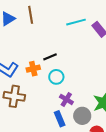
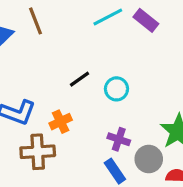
orange cross: (33, 69) -> (61, 122), moved
cyan circle: (56, 77) -> (116, 89), moved

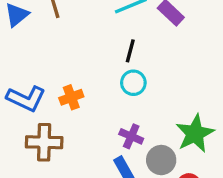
black line: (79, 79) -> (130, 51), moved, turned -45
orange cross: (61, 122) -> (71, 97), moved

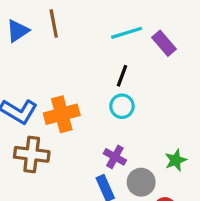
orange cross: (71, 97) -> (62, 114), size x1.5
green star: (195, 134) -> (176, 160), size x0.6

